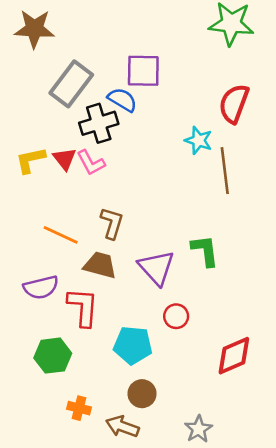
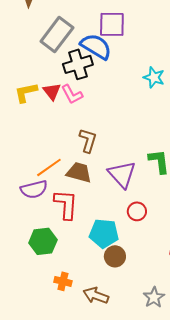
blue semicircle: (122, 100) -> (96, 46), size x1.4
orange line: (61, 235) -> (49, 167), moved, turned -60
brown circle: (142, 394) -> (115, 256), moved

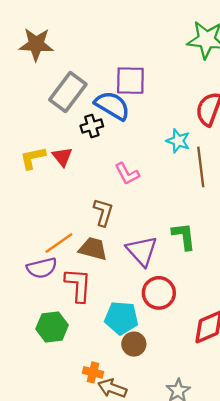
black cross: (78, 64) -> (92, 126), size x0.7
pink L-shape: (72, 94) -> (127, 174), moved
red circle: (137, 211) -> (159, 293), size x1.5
orange cross: (63, 281) -> (93, 372), moved

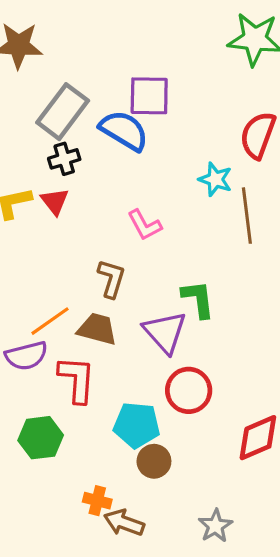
black cross: (92, 126) -> (64, 159), moved
green L-shape: (184, 236) -> (198, 299), moved

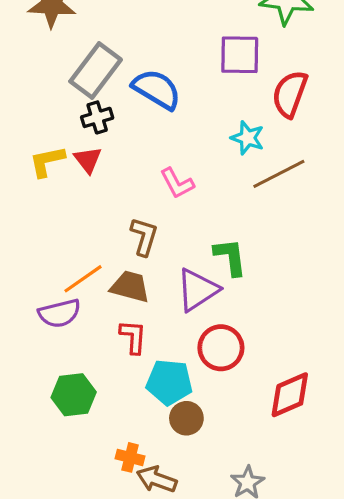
purple square: (149, 96) -> (240, 55), moved
brown line: (247, 216) -> (279, 174), turned 70
purple triangle: (165, 332) -> (197, 290), turned 39
red L-shape: (77, 379) -> (133, 337), moved, size x0.7

